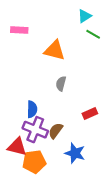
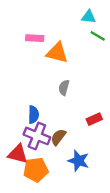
cyan triangle: (85, 16) -> (89, 17), turned 40
pink rectangle: (19, 30) -> (35, 38), moved

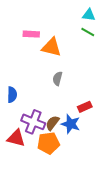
cyan triangle: (89, 17) -> (89, 15), moved
blue semicircle: (34, 115) -> (12, 95), moved
blue star: (79, 161) -> (71, 124), moved
orange pentagon: (36, 170) -> (48, 143), moved

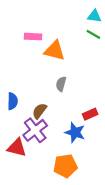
purple cross: (33, 122) -> (35, 130), turned 30
brown semicircle: (52, 123) -> (39, 111), moved
orange pentagon: (48, 143) -> (65, 166), moved

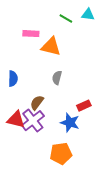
green line: (93, 34) -> (66, 19), moved
blue semicircle: (13, 101) -> (13, 79), moved
red triangle: (17, 148) -> (16, 120), moved

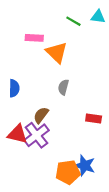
orange triangle: (51, 47) -> (57, 52), turned 30
red rectangle: (84, 106) -> (94, 118), turned 32
blue star: (70, 123) -> (85, 165), moved

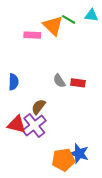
orange triangle: (57, 52) -> (53, 26), moved
gray semicircle: (63, 87) -> (59, 81), turned -48
red rectangle: (94, 118) -> (78, 83), moved

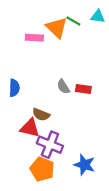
brown semicircle: (38, 107) -> (41, 115), turned -105
red triangle: (17, 124) -> (30, 128), moved
purple cross: (34, 125) -> (50, 145), moved, turned -30
orange pentagon: (63, 160) -> (42, 169), moved, turned 30

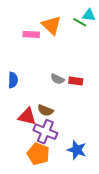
green line: (73, 21) -> (80, 22), moved
gray semicircle: (63, 87) -> (58, 79), turned -32
brown semicircle: (41, 115) -> (45, 110), moved

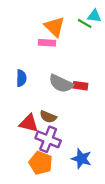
pink rectangle: (31, 34) -> (47, 43), moved
gray semicircle: (58, 79) -> (61, 84), size x1.6
blue semicircle: (13, 80) -> (21, 78), moved

